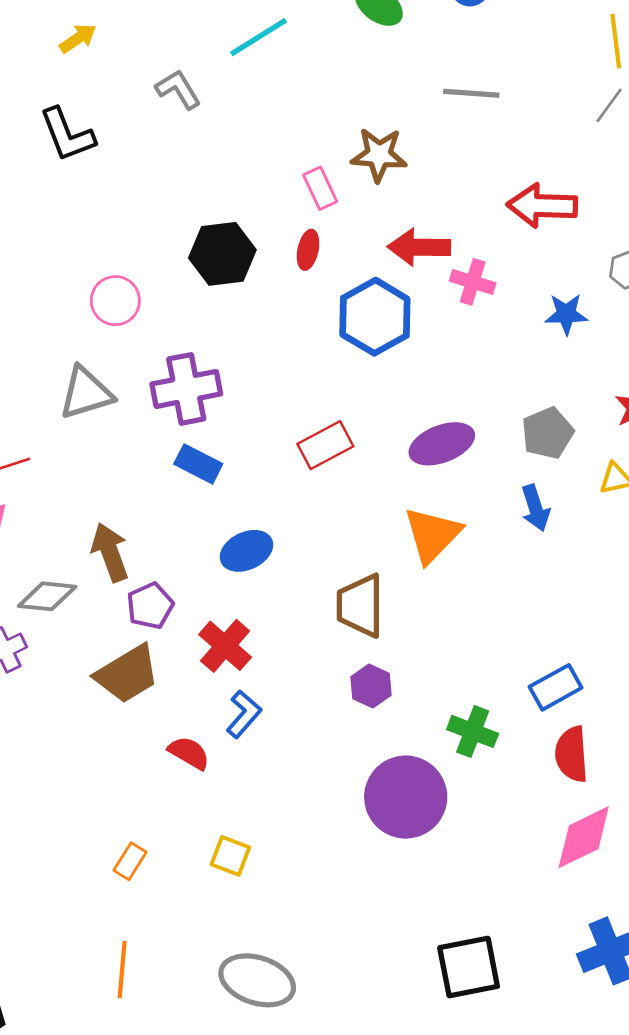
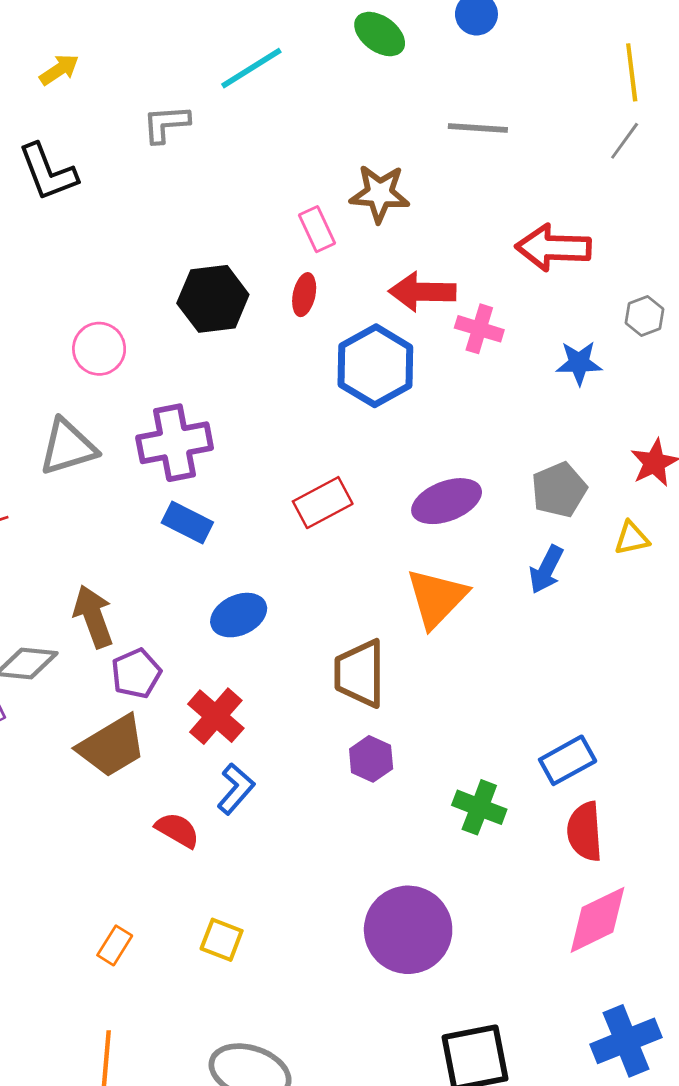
gray L-shape: (178, 89) -> (166, 124), turned -63
blue arrow: (535, 508) -> (546, 569), turned 45
purple circle: (406, 797) -> (408, 930), moved

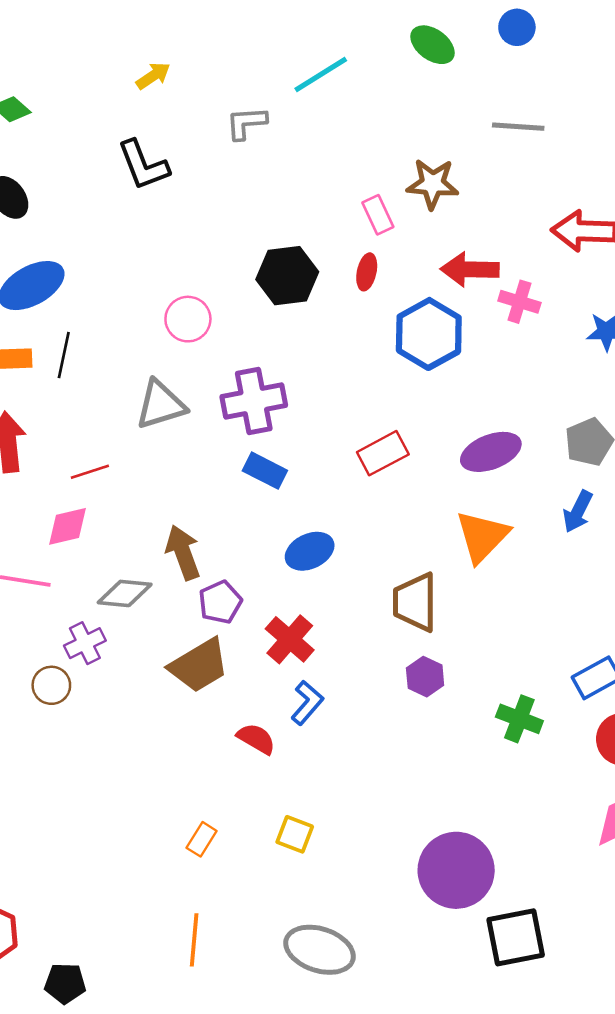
purple circle: (408, 930) -> (456, 870), moved

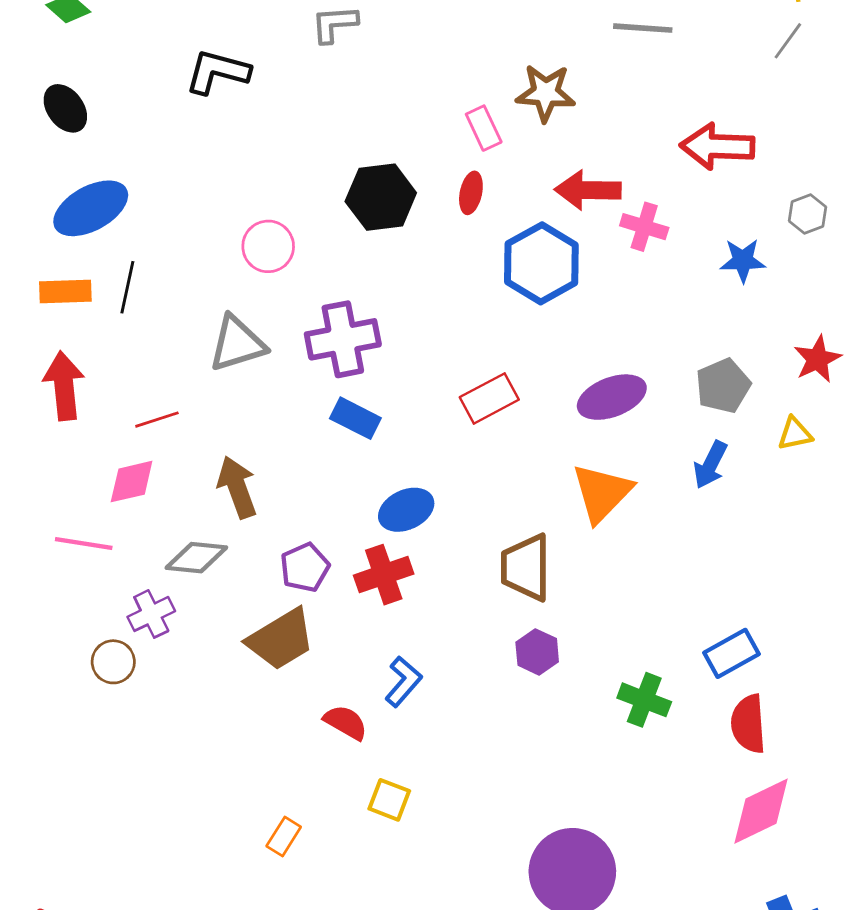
black L-shape: (143, 165) -> (217, 72), turned 126
brown arrow: (183, 552) -> (237, 487), moved
red cross: (290, 639) -> (384, 575), moved, turned 30
yellow square: (295, 834) -> (389, 800), moved

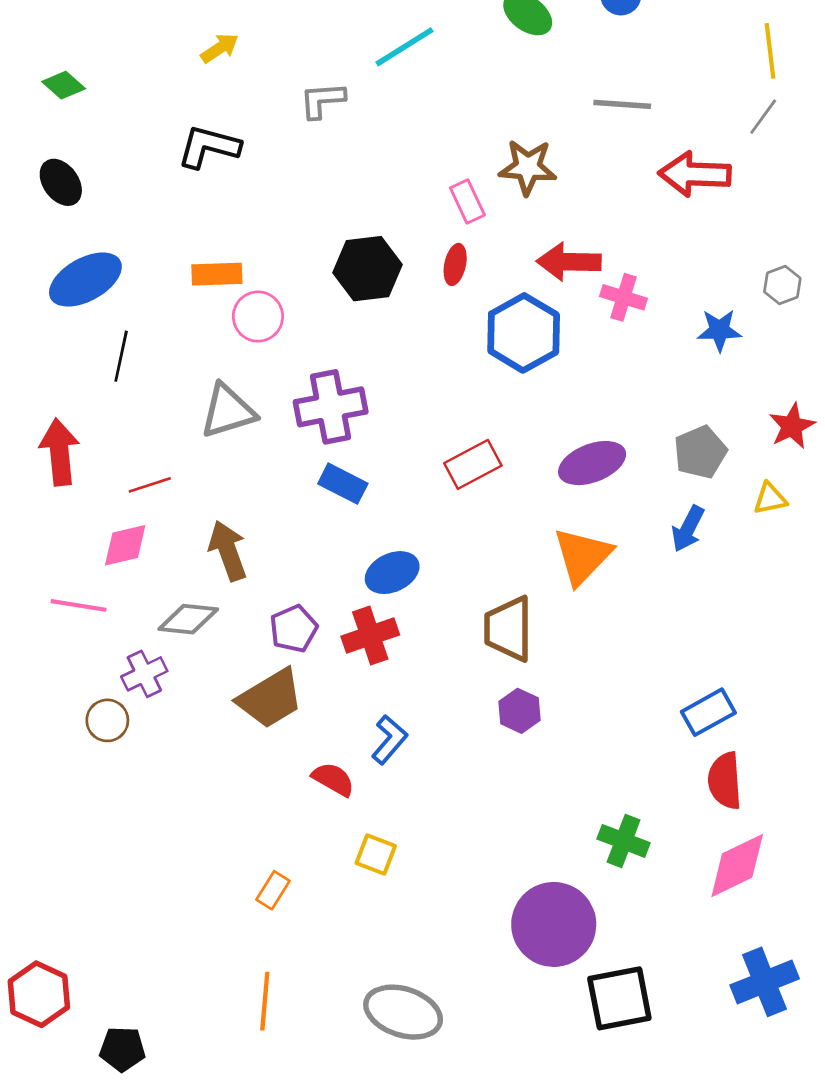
red arrow: (717, 146) -> (695, 174), moved
orange rectangle: (65, 291) -> (217, 274), moved
green cross: (644, 700) -> (624, 841), moved

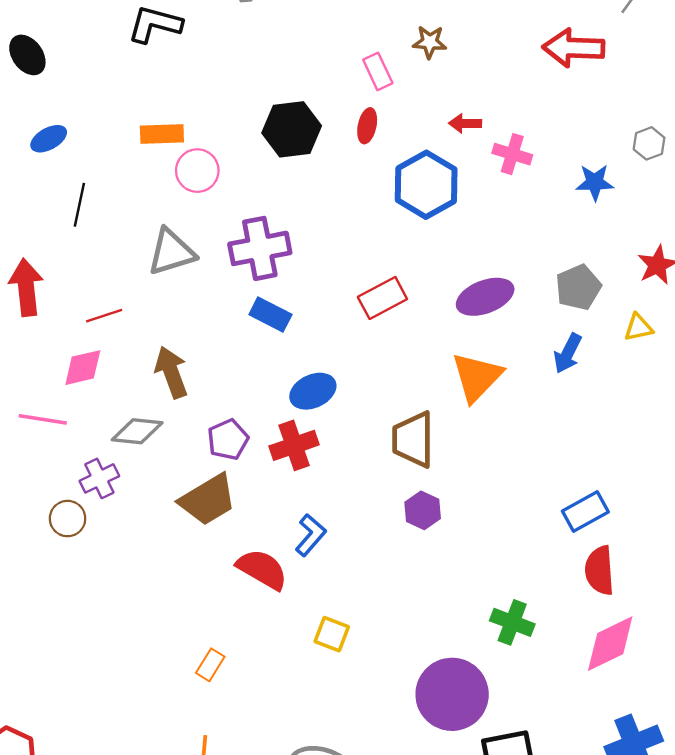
brown star: (528, 167) -> (430, 42), size x0.7
red arrow: (569, 262) -> (465, 123), size x0.6
blue ellipse: (85, 280) -> (49, 139), size x0.6
red semicircle: (333, 779) -> (262, 569), size x1.4
yellow square: (376, 855) -> (332, 634), moved

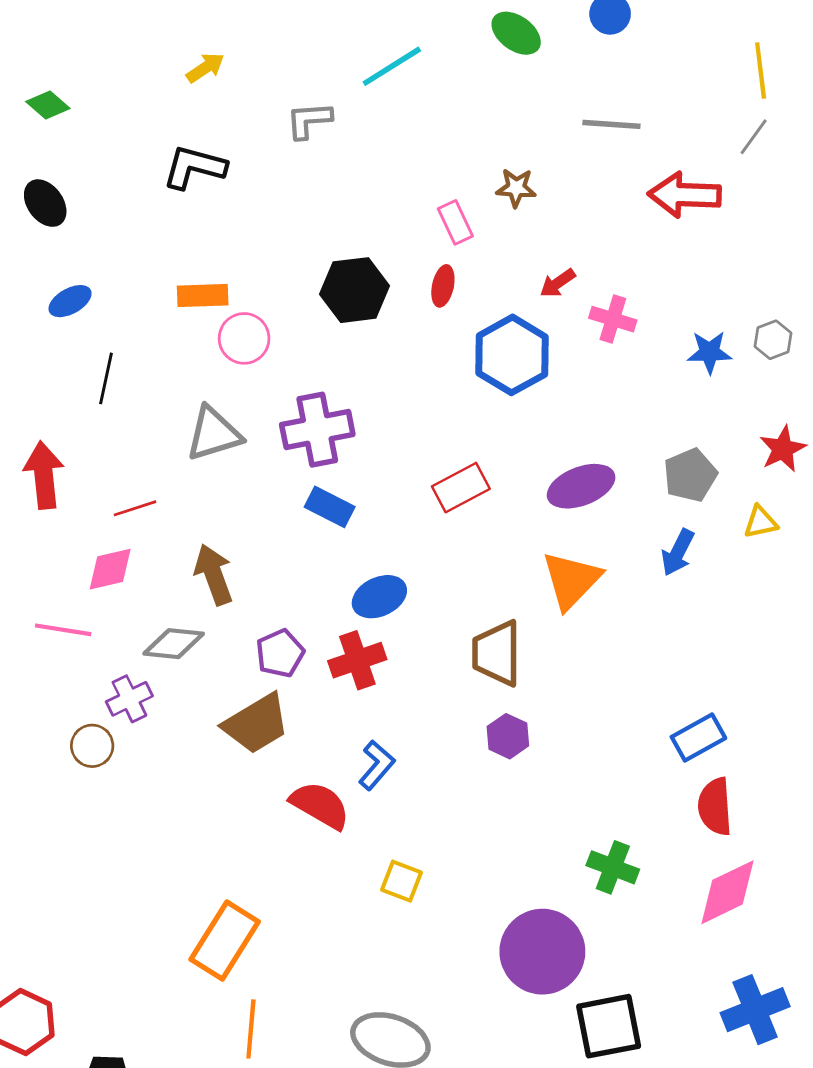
red arrow: (465, 123) -> (558, 283), turned -36
gray hexagon: (649, 143) -> (773, 340), moved
orange rectangle: (210, 665) -> (225, 941), moved, size x2.0

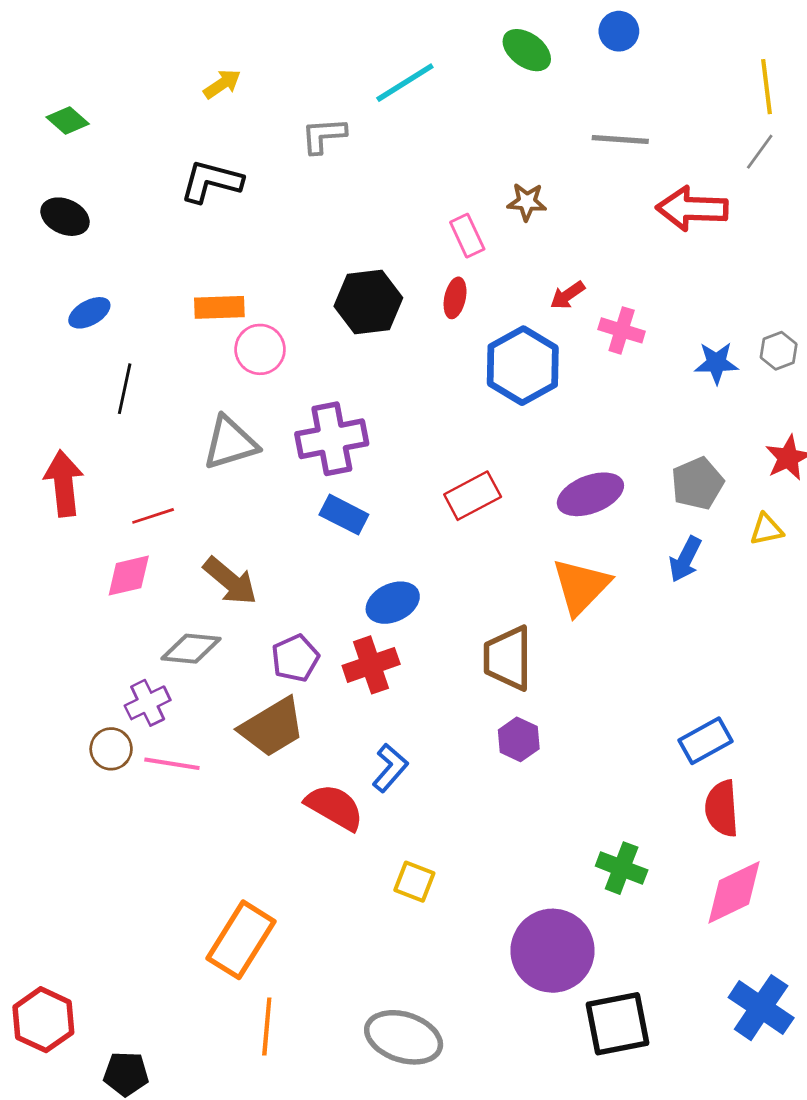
black ellipse: (45, 203) -> (65, 217), turned -30
brown arrow: (214, 575) -> (230, 581), turned 150
pink line: (63, 630) -> (172, 764), moved
blue cross: (755, 1010) -> (761, 1008), turned -34

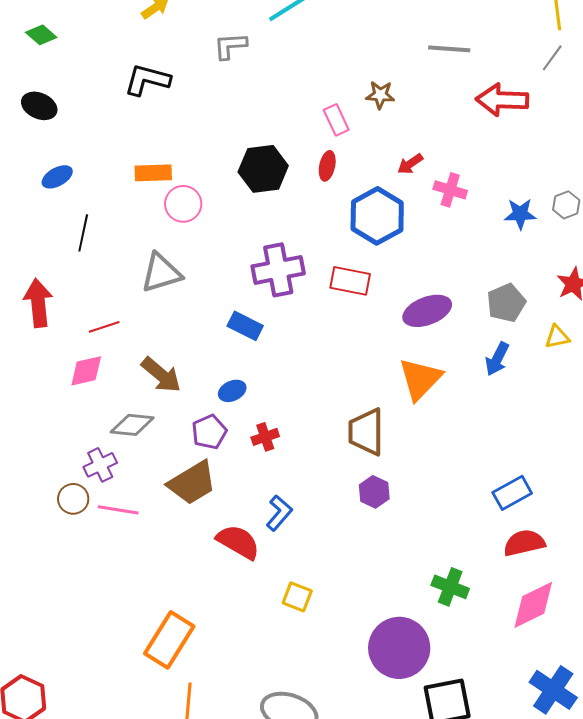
purple cross: (332, 439) -> (278, 270), moved
red rectangle: (473, 496) -> (350, 281), moved, turned 39
blue ellipse: (393, 603) -> (232, 391), moved, size x0.7
red cross: (371, 665) -> (265, 437), size x0.7
red semicircle: (722, 808) -> (524, 543), turned 81

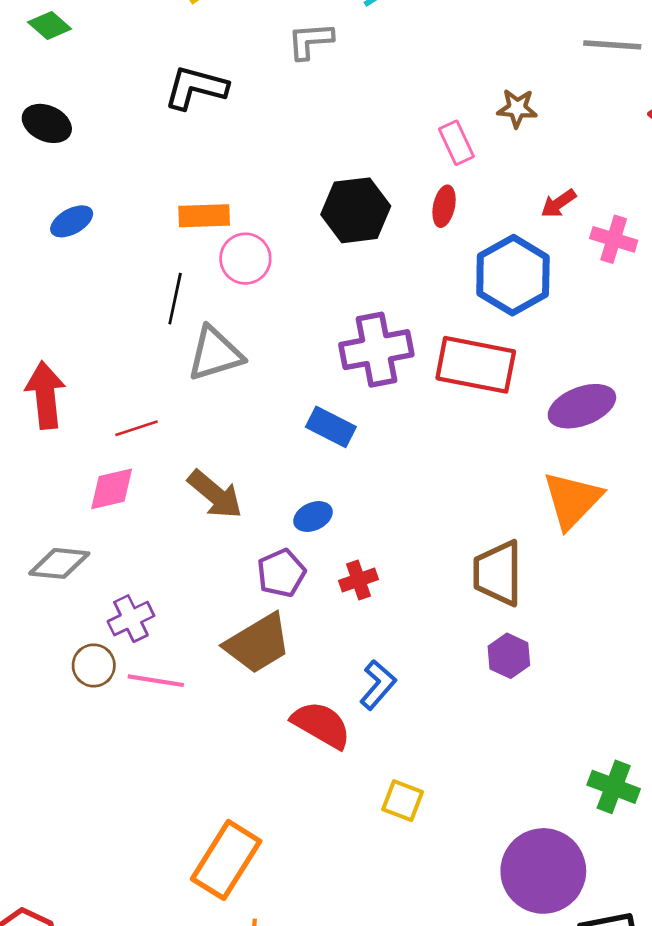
black line: (83, 233) -> (175, 299), moved
red rectangle: (350, 281) -> (476, 365), size x1.4
gray diamond: (132, 425) -> (59, 563), moved

